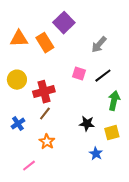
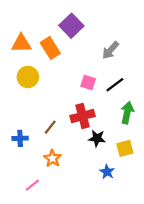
yellow circle: (17, 80) -> (28, 77), moved
red cross: (44, 92) -> (83, 116), moved
blue cross: (18, 124) -> (20, 138), turned 32

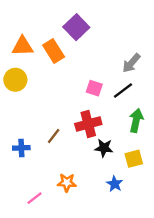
gray arrow: (110, 50) -> (131, 63), moved
yellow circle: (28, 77) -> (15, 80), moved
orange star: (52, 158) -> (67, 183), moved, turned -30

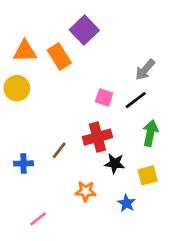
orange star: (67, 183) -> (86, 191), moved

